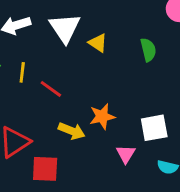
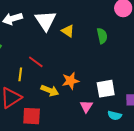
yellow line: (22, 72) -> (20, 74), moved

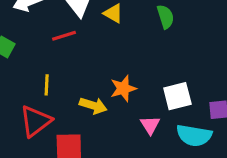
red line: (36, 62) -> (64, 36), moved, turned -49
cyan semicircle: (115, 115) -> (194, 135), size x1.6

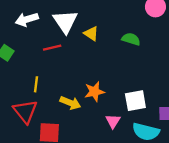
green semicircle: (165, 17) -> (131, 39), turned -60
red triangle: (35, 121) -> (25, 111), turned -36

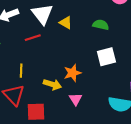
white square: (135, 101) -> (106, 57), moved
pink triangle: (113, 121) -> (75, 99), moved

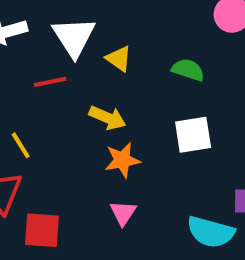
yellow line: (21, 71) -> (21, 145), turned -40
yellow arrow: (52, 84) -> (108, 118), moved

